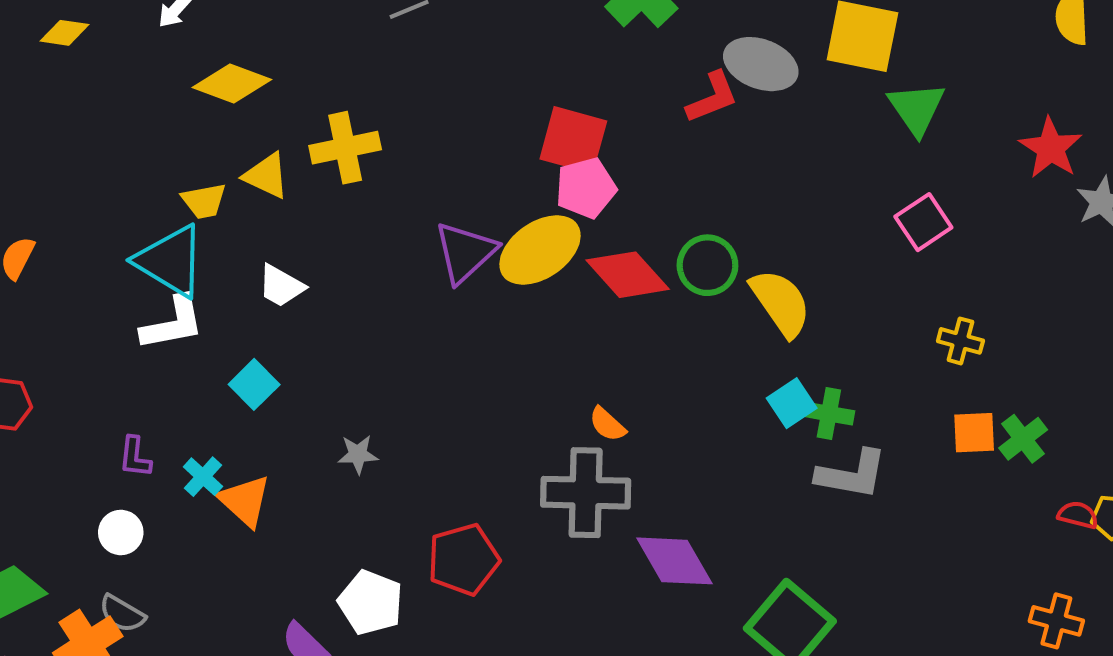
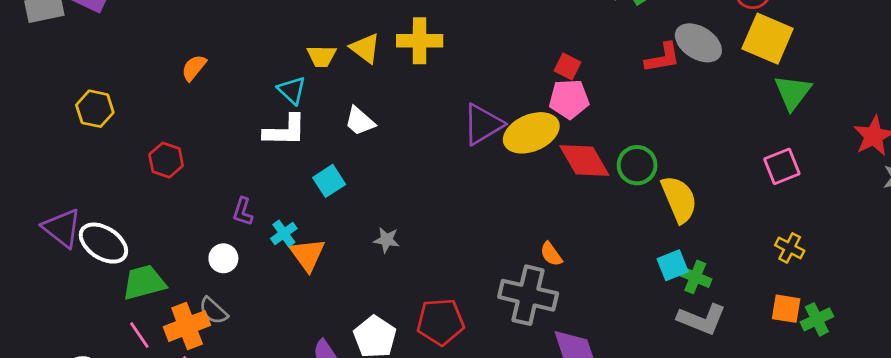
red square: (573, 140) -> (568, 66), size x0.6
cyan triangle: (170, 261) -> (292, 90), size x0.6

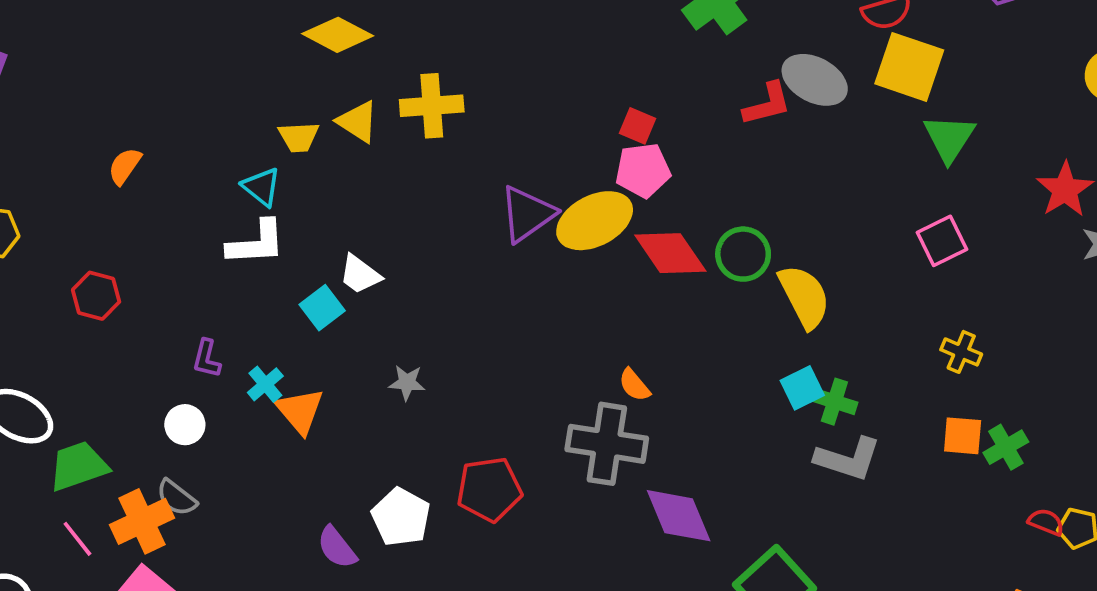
white trapezoid: (360, 121) -> (360, 274), moved

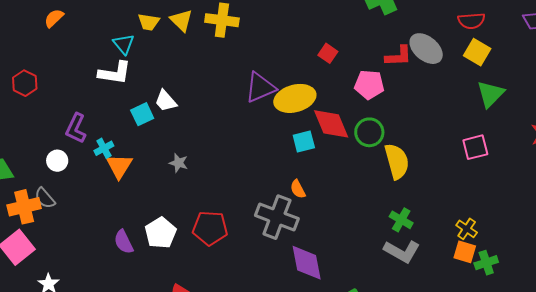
yellow square: (909, 67) -> (477, 52), size x0.7
pink pentagon: (643, 170) -> (369, 85), moved
yellow cross: (961, 352) -> (467, 229), moved
purple L-shape: (207, 359) -> (76, 128), size x1.4
cyan square: (802, 388) -> (304, 142), moved

